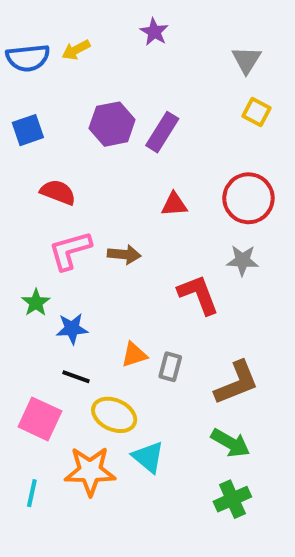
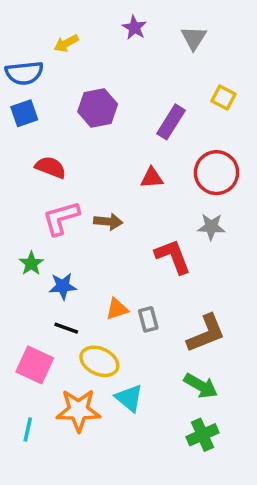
blue semicircle: (28, 58) -> (24, 73), moved
gray triangle: (246, 60) -> (194, 38), moved
purple rectangle: (162, 132) -> (171, 122), moved
gray rectangle: (170, 367) -> (148, 319), turned -30

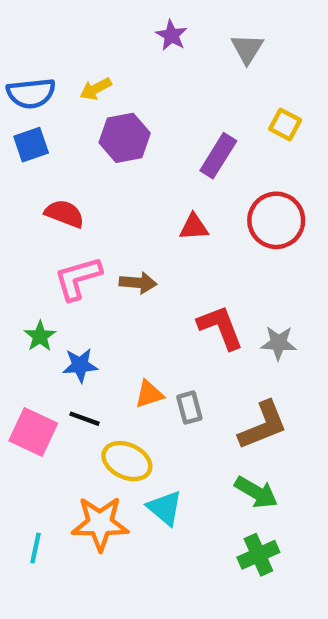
yellow arrow: (66, 43) -> (96, 89), moved
gray star: (211, 227) -> (278, 343), moved
pink square: (35, 365) -> (33, 432), moved

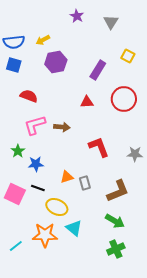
blue square: (31, 145) -> (14, 65), turned 35
gray star: (278, 343) -> (135, 154), moved
cyan line: (35, 548) -> (16, 246), turned 40

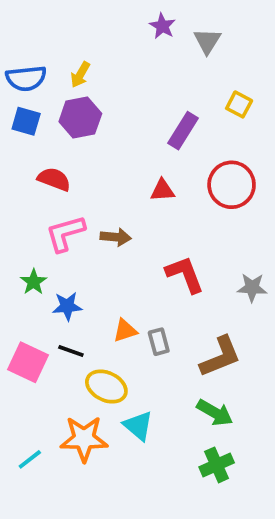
purple star: (77, 16) -> (162, 26), moved
yellow arrow: (43, 40) -> (80, 75), turned -32
purple hexagon: (56, 62) -> (80, 118), moved

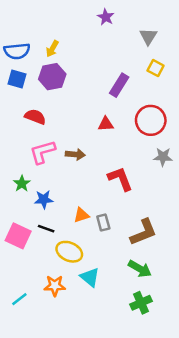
gray triangle: (207, 41) -> (148, 36), moved
gray star: (252, 288) -> (163, 157), moved
orange star: (84, 439) -> (55, 286), size x0.7

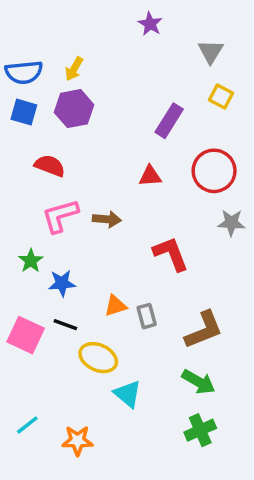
orange star: (55, 286) -> (77, 441), moved

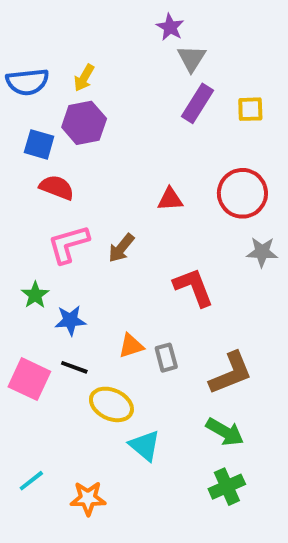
gray triangle: (211, 52) -> (192, 58), moved
yellow square: (221, 97) -> (250, 109), turned -30
blue square: (24, 112) -> (39, 144), moved
purple rectangle: (169, 121) -> (197, 103), moved
brown arrow: (107, 219) -> (121, 248), turned 124

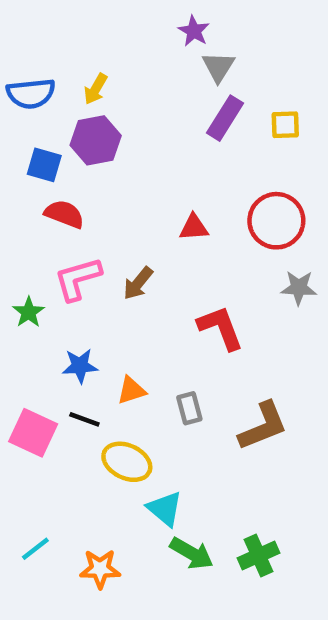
green star: (35, 295) -> (29, 312), moved
orange triangle: (131, 346) -> (131, 390), moved
green arrow: (225, 432) -> (192, 553), moved

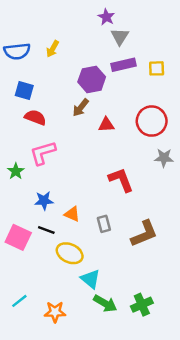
purple rectangle: (225, 118) -> (123, 65), turned 45
purple hexagon: (96, 140) -> (92, 79), moved
brown arrow: (138, 283) -> (81, 108), moved
orange triangle: (131, 390) -> (72, 214), turned 42

